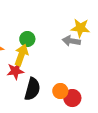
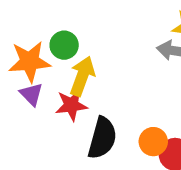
green circle: (27, 39) -> (64, 45), moved

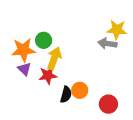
black semicircle: (102, 138) -> (66, 95), size x0.7
orange circle: (153, 142) -> (80, 90), moved

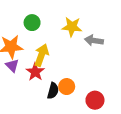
yellow star: (117, 30) -> (72, 27), moved
green circle: (44, 40) -> (32, 23), moved
red star: (48, 75) -> (35, 72), turned -30

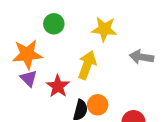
gray arrow: (94, 40) -> (141, 57), moved
yellow arrow: (41, 55) -> (87, 65), moved

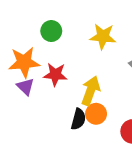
yellow arrow: (87, 65) -> (91, 91), moved
red star: (58, 86) -> (55, 74), moved, turned -30

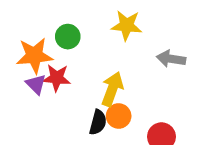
green circle: (51, 31) -> (68, 37), moved
red star: (55, 74) -> (57, 78), moved

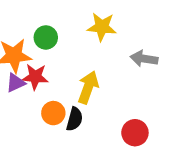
purple triangle: (36, 84) -> (16, 83), turned 50
orange circle: (119, 116) -> (53, 113), moved

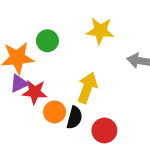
red star: (35, 77) -> (35, 92), moved
red circle: (135, 133) -> (104, 130), moved

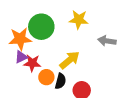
green circle: (47, 41) -> (41, 27), size x1.6
yellow arrow: (87, 88) -> (70, 60), turned 30

